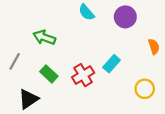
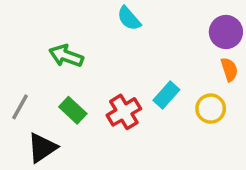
purple circle: (125, 17) -> (226, 32), moved
gray line: (15, 61) -> (20, 107), moved
yellow circle: (145, 89) -> (211, 109), moved

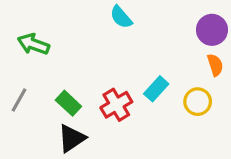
green arrow: (66, 56) -> (33, 44), moved
black triangle: (42, 148) -> (72, 138), moved

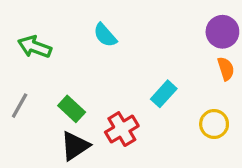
cyan semicircle: (121, 17) -> (105, 35), moved
yellow circle: (198, 102) -> (214, 124), moved
red cross: (116, 105) -> (122, 129), moved

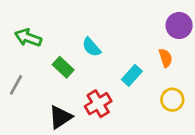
cyan semicircle: (105, 35) -> (91, 47), moved
orange semicircle: (226, 69) -> (166, 58), moved
green rectangle: (72, 109) -> (63, 67), moved

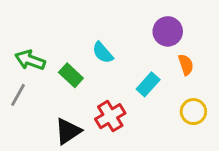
purple circle: (179, 26) -> (168, 31), moved
green arrow: (28, 38) -> (30, 60), moved

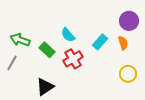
purple circle: (168, 31) -> (129, 21), moved
cyan rectangle: (148, 84) -> (100, 42), moved
red cross: (110, 116) -> (73, 59), moved

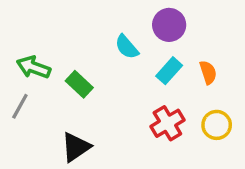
purple circle: (129, 21) -> (169, 25), moved
cyan semicircle: (68, 35) -> (127, 47), moved
red cross: (73, 59) -> (167, 123), moved

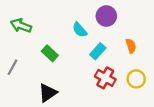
green arrow: (33, 67) -> (21, 26), moved
cyan rectangle: (169, 71) -> (98, 51), moved
red cross: (167, 123) -> (105, 78), turned -30

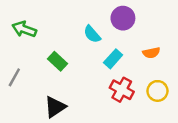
orange semicircle: (131, 46) -> (151, 53), turned 96

